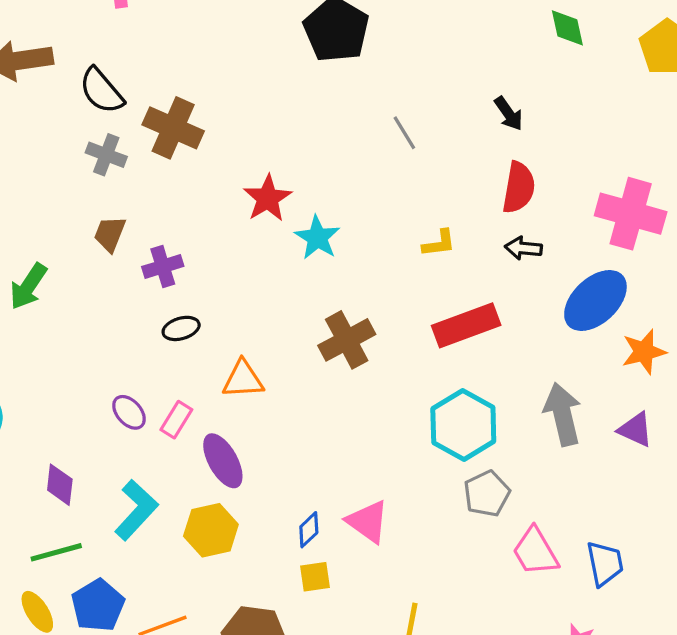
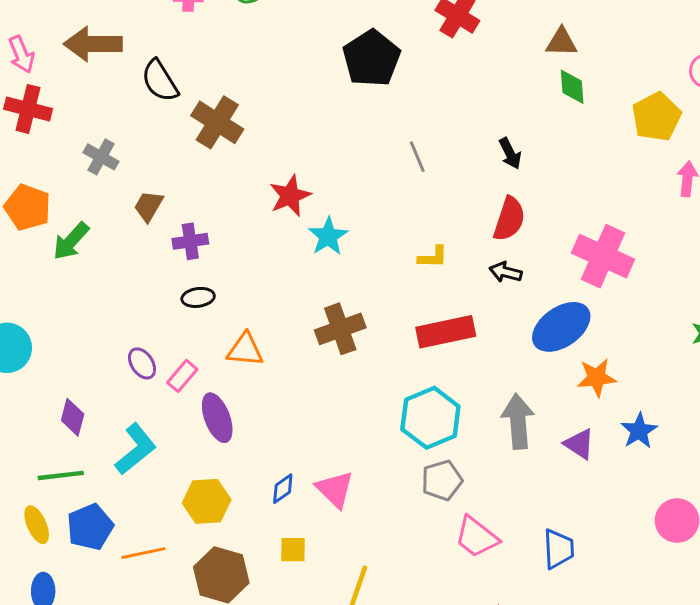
gray cross: (106, 155) -> (101, 157), moved
yellow hexagon: (211, 530) -> (207, 501), moved
pink trapezoid: (535, 552) -> (477, 537), turned -30
blue trapezoid: (605, 563) -> (559, 549), moved
yellow square: (315, 577) -> (293, 550), moved

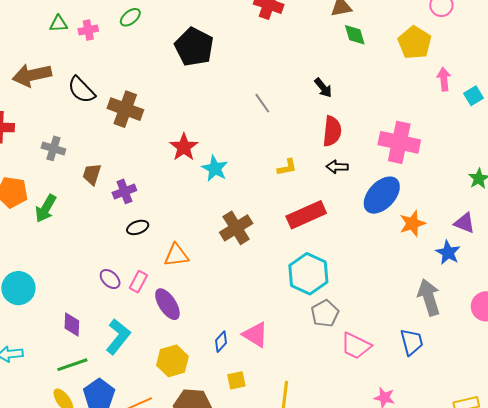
black pentagon: (371, 58) -> (194, 47), moved
gray arrow: (518, 421) -> (429, 297), moved
purple triangle: (579, 444) -> (465, 223), moved

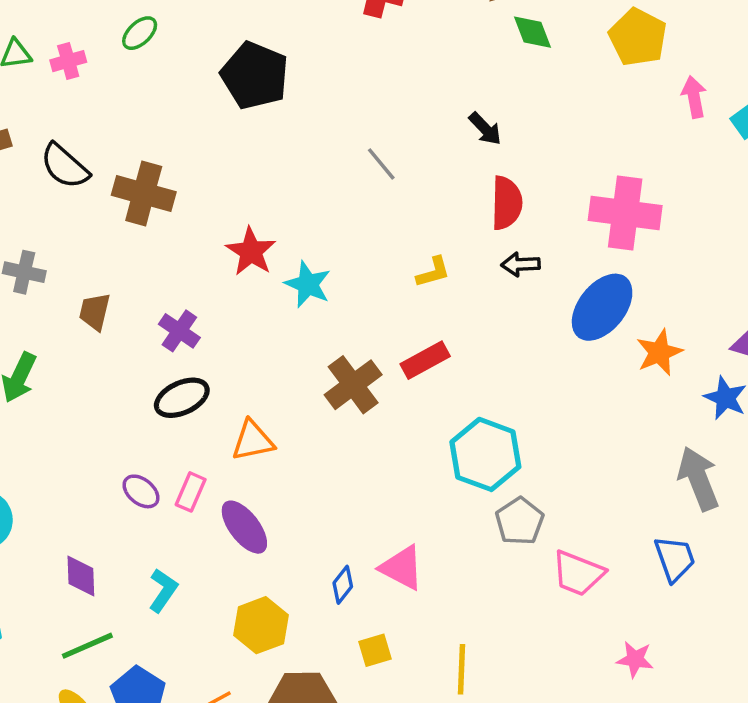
purple cross: (124, 191) -> (179, 331), moved, turned -30
red rectangle: (306, 215) -> (425, 360), moved, size x0.7
black ellipse: (138, 227) -> (182, 398), size x1.4
cyan L-shape: (118, 337) -> (163, 590), size x0.7

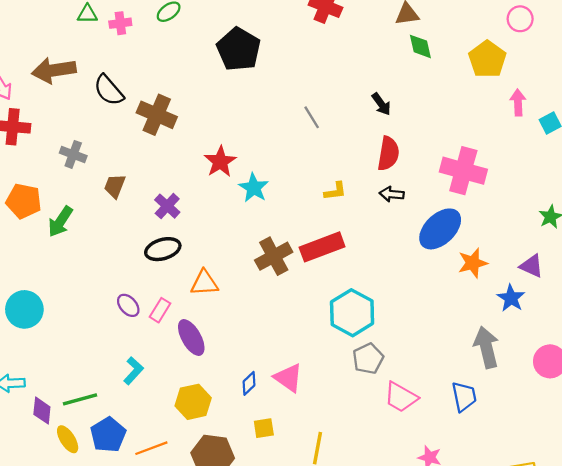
red rectangle: (425, 360) -> (322, 247), size x1.4
purple diamond: (81, 576) -> (42, 411), moved

